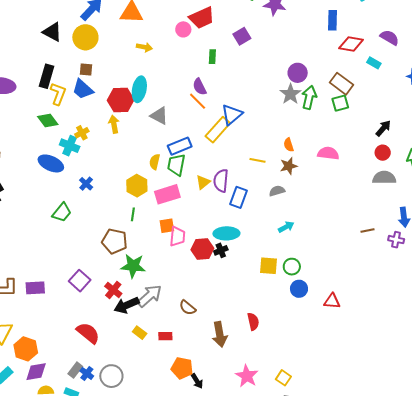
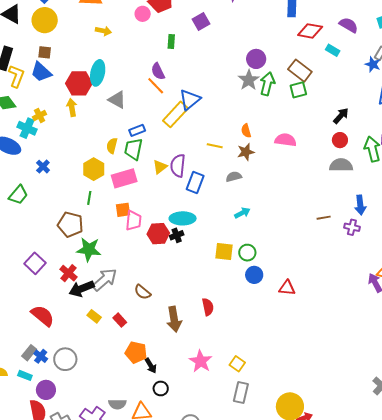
blue rectangle: (180, 146) -> (137, 130), size x0.7
red rectangle: (165, 336) -> (120, 320), turned 48

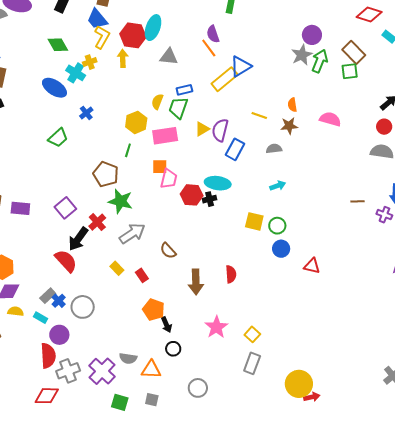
yellow L-shape: (16, 76) -> (102, 37), moved
gray triangle: (117, 100) -> (169, 57), turned -30
black arrow: (82, 289) -> (78, 239), moved, turned -40

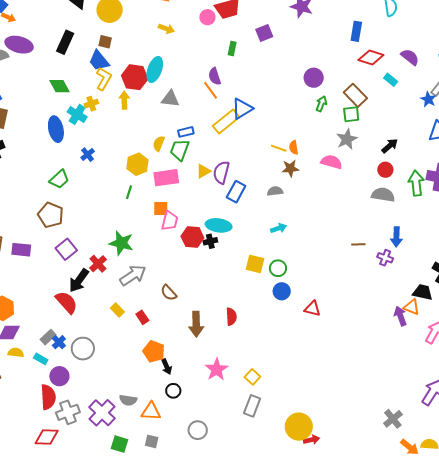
gray star: (302, 55) -> (347, 139), moved
green arrow: (320, 61) -> (321, 104), size x0.7
blue ellipse: (54, 88) -> (56, 129), turned 45
yellow line: (259, 115) -> (279, 148), moved
brown pentagon: (106, 174) -> (51, 215), moved

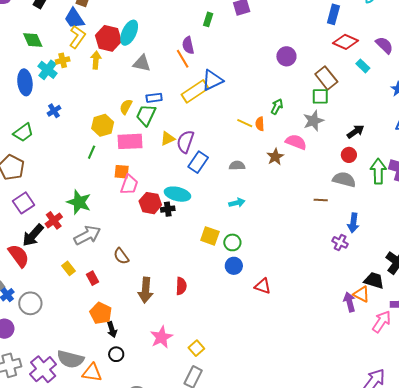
green arrow: (321, 104) -> (277, 107), moved
brown star: (290, 168) -> (275, 157), moved, turned -30
brown line: (358, 244) -> (321, 200), moved
gray semicircle: (128, 400) -> (70, 359), size x1.5

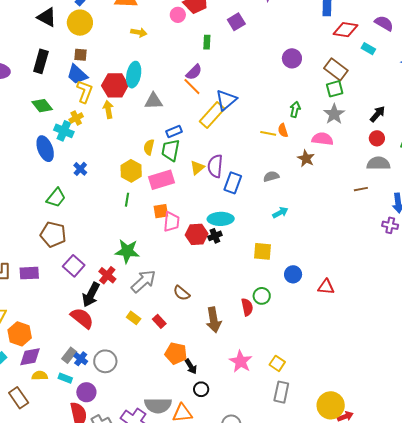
purple semicircle: (188, 45) -> (194, 72), turned -108
green circle: (232, 242) -> (262, 296), moved

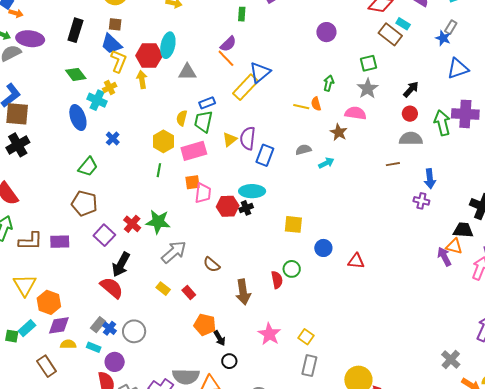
brown rectangle: (336, 69) -> (390, 34), moved
cyan arrow: (280, 213) -> (326, 163), moved
red cross: (107, 275) -> (132, 224), moved

